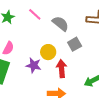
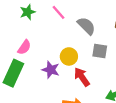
gray square: (75, 44) -> (100, 51), turned 32
red arrow: (61, 69) -> (82, 77), turned -36

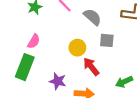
purple star: (51, 70) -> (58, 81), moved

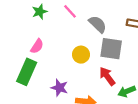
gray square: (107, 40) -> (111, 49), size x1.5
red arrow: (91, 67) -> (107, 76), moved

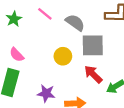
pink semicircle: (37, 46) -> (17, 55), turned 112

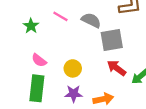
yellow circle: (63, 56) -> (73, 68), moved

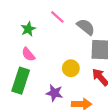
green star: (31, 26) -> (28, 29), moved
yellow circle: (73, 68) -> (71, 68), moved

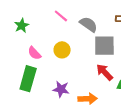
green star: (28, 29) -> (22, 26), moved
yellow circle: (71, 68) -> (62, 50), moved

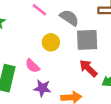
yellow circle: (62, 50) -> (51, 42), moved
pink semicircle: (34, 53) -> (32, 66), moved

